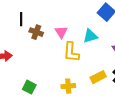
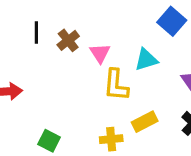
brown cross: (36, 32) -> (68, 40), moved, turned 32
yellow rectangle: (98, 77) -> (145, 122), moved

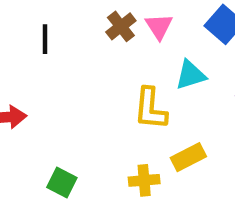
brown cross: (68, 40) -> (121, 26), moved
pink triangle: (100, 53) -> (159, 26), moved

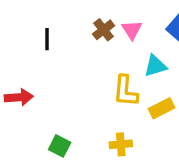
yellow rectangle: (188, 157) -> (162, 108), moved

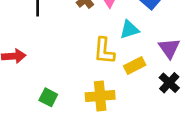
yellow cross: (121, 144) -> (100, 96), size x1.5

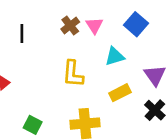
yellow L-shape: (104, 51) -> (73, 74), moved

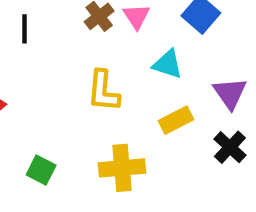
cyan triangle: (115, 56) -> (168, 64), turned 35

